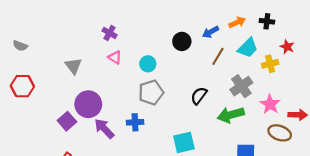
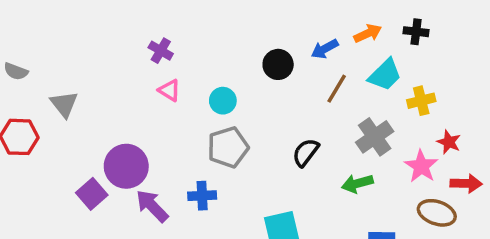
red star: (287, 47) -> (449, 142), moved
gray triangle: (73, 66) -> (64, 104), moved
green arrow: (231, 115) -> (357, 183), size x0.7

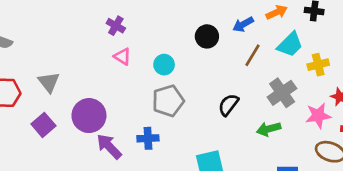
gray triangle: (64, 104) -> (49, 82), moved
pink star: (421, 166) -> (318, 116), turned 30
purple square: (92, 194) -> (43, 125), moved

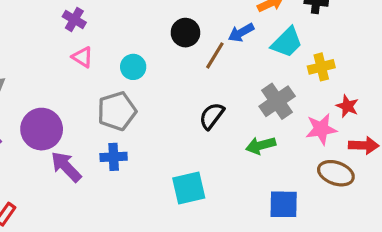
blue arrow: (243, 24) -> (241, 33), moved
brown line: (253, 55) -> (215, 55), moved
gray pentagon: (168, 101) -> (117, 111), moved

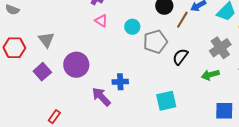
gray pentagon: (117, 111) -> (155, 42), moved
purple arrow: (66, 167) -> (101, 97), moved

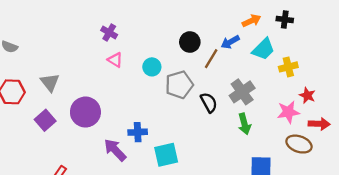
gray cross: (220, 48) -> (242, 92), moved
black semicircle: (180, 57) -> (209, 103), turned 114
green arrow: (210, 75) -> (244, 124), turned -90
cyan square: (166, 101) -> (166, 155), moved

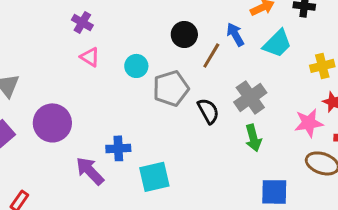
blue arrow: (230, 42) -> (235, 34), turned 90
yellow cross: (288, 67) -> (322, 66), moved

